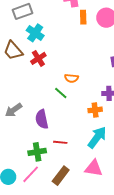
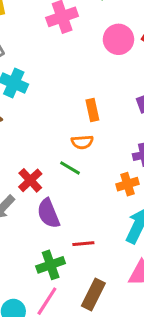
orange rectangle: (83, 17) -> (92, 110), moved
red cross: (38, 58) -> (30, 180), moved

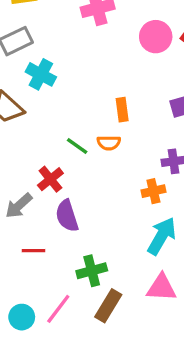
green line: (70, 168) -> (77, 146), moved
red line: (83, 244) -> (34, 251), moved
green cross: (51, 265) -> (92, 271), moved

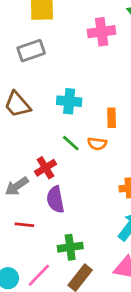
cyan cross: (41, 74) -> (69, 101), moved, turned -30

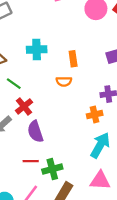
green line: (71, 143) -> (14, 84), moved
red line: (24, 225) -> (31, 161), moved

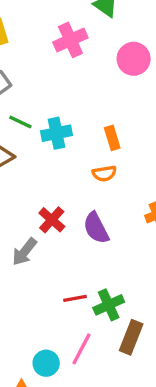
green line: (14, 84) -> (20, 122), moved
purple semicircle: (35, 131) -> (96, 228), moved

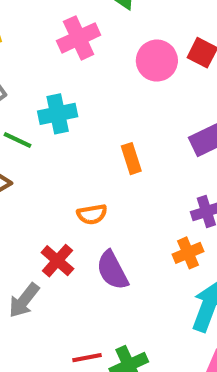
cyan cross: (57, 133) -> (58, 114), moved
orange semicircle: (104, 173) -> (92, 214), moved

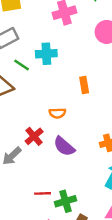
purple semicircle: (112, 270) -> (64, 146), turned -30

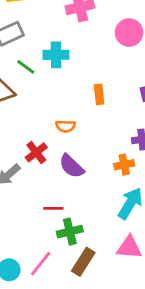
red line: (43, 193) -> (53, 208), moved

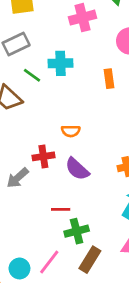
orange rectangle: (99, 94) -> (109, 79), moved
red cross: (36, 152) -> (43, 156), turned 30

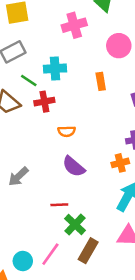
red cross: (43, 156) -> (44, 102), moved
green cross: (77, 231) -> (75, 224), turned -30

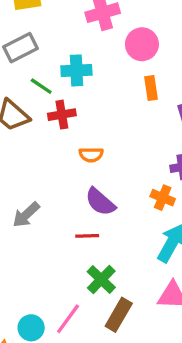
pink circle: (119, 46) -> (142, 44), moved
orange rectangle: (101, 81) -> (151, 88), moved
orange cross: (120, 163) -> (163, 198), turned 36
red line: (59, 205) -> (87, 236), moved

